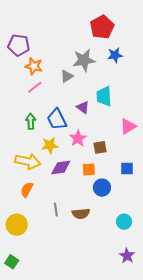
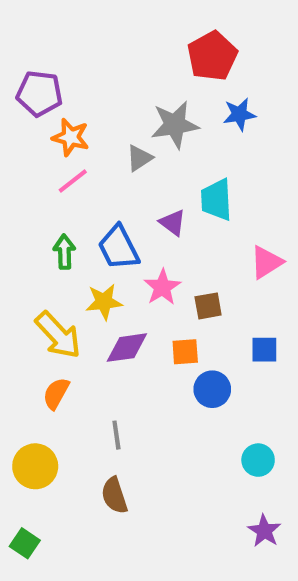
yellow arrow: (28, 161) -> (58, 335), turned 35
brown semicircle: (81, 214) -> (114, 495), moved, turned 78

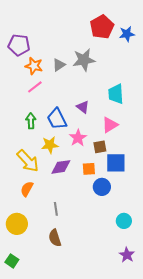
blue star: (239, 114) -> (127, 34), moved
gray triangle: (139, 158) -> (59, 65), moved
cyan trapezoid: (216, 200) -> (116, 94), moved
pink triangle: (266, 262) -> (110, 125), moved
blue square: (264, 350) -> (116, 163), moved, size x1.5

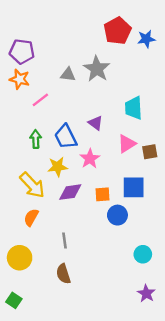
gray star: (84, 60) -> (97, 69), turned -30
gray triangle: (59, 65) -> (68, 75), turned 40
orange star: (34, 66) -> (20, 79), moved
brown square: (100, 147) -> (150, 152), moved

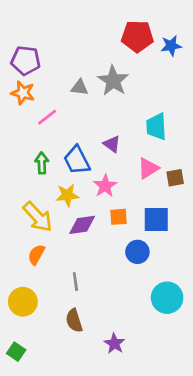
red pentagon: (117, 31) -> (137, 36), turned 30
orange square: (103, 194) -> (119, 217), moved
cyan circle: (143, 254) -> (167, 298), size x1.5
purple star: (146, 293) -> (115, 344), moved

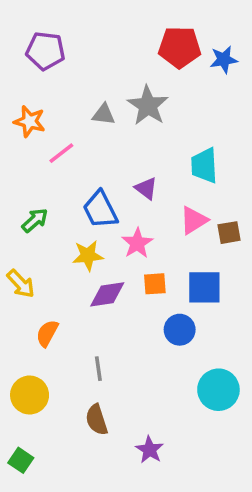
purple pentagon: (26, 61) -> (45, 51), moved
green arrow: (42, 163) -> (35, 220), moved, turned 50
yellow arrow: (38, 217) -> (21, 284), moved, size x0.7

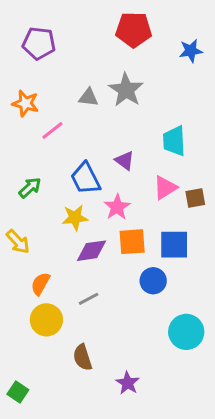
red pentagon: (180, 47) -> (134, 30), moved
orange square: (155, 284) -> (132, 242), size x1.4
gray line: (98, 369) -> (89, 299), moved, turned 70
yellow circle: (30, 395) -> (46, 320), moved

